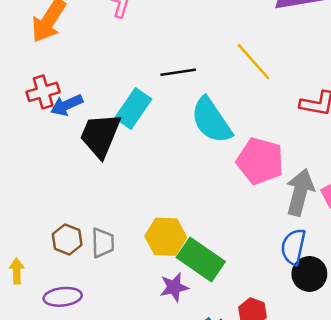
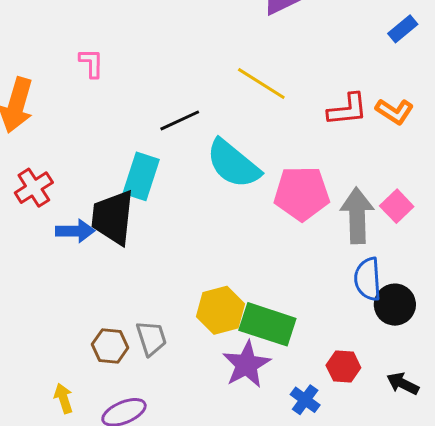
blue arrow: (67, 105) -> (75, 231), moved, turned -140
purple star: (174, 287) -> (247, 364), size x1.4

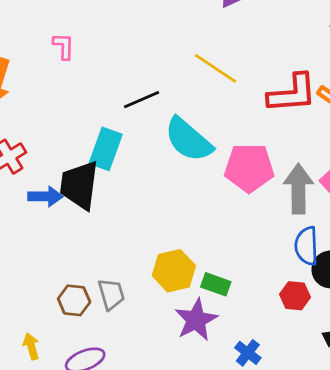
red L-shape: (347, 109) -> (292, 93), size x1.4
green rectangle: (267, 324) -> (216, 284), size x0.6
red hexagon: (343, 367) -> (295, 296), moved

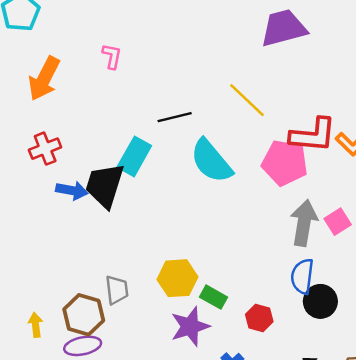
pink pentagon: (249, 168) -> (285, 163), moved
red hexagon: (295, 296) -> (259, 318), moved
brown hexagon: (74, 300) -> (84, 315), moved, size x1.4

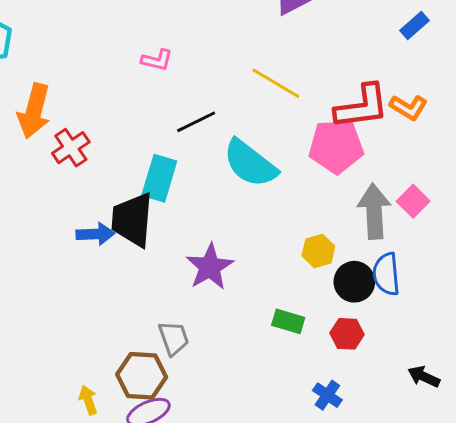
pink L-shape: (112, 56) -> (157, 60), moved, turned 105
red cross: (45, 149) -> (71, 148), moved
yellow hexagon: (177, 278) -> (318, 251), moved, size x0.7
black circle: (320, 301) -> (354, 282), moved
purple star: (190, 327) -> (210, 267), moved

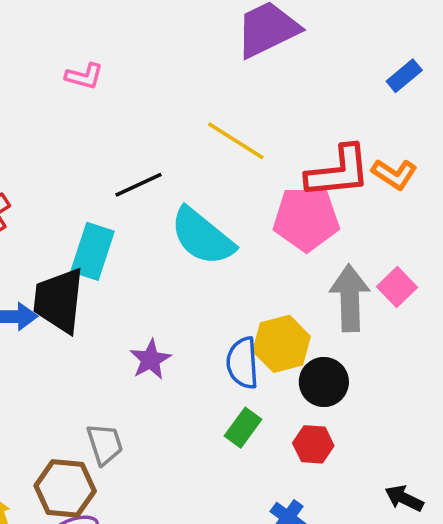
pink L-shape: (157, 60) -> (84, 76), moved
yellow hexagon: (318, 251) -> (282, 344), size x1.4
purple star: (210, 267) -> (150, 360), size x0.7
blue semicircle: (386, 274) -> (242, 363), moved
green rectangle: (288, 321) -> (243, 428), turned -72

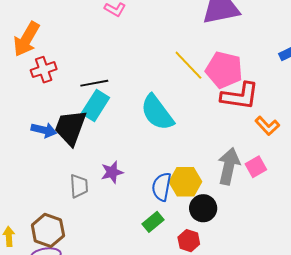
orange L-shape: (394, 174) -> (267, 126), moved
black line: (139, 185) -> (94, 83), moved
pink pentagon: (306, 219) -> (224, 70), moved
gray trapezoid: (105, 444) -> (79, 186), moved

